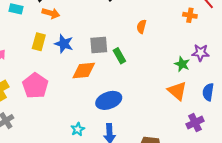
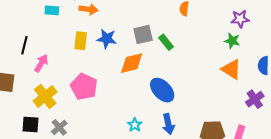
purple star: (201, 53) -> (240, 19), moved
blue ellipse: (109, 100) -> (162, 90), turned 75

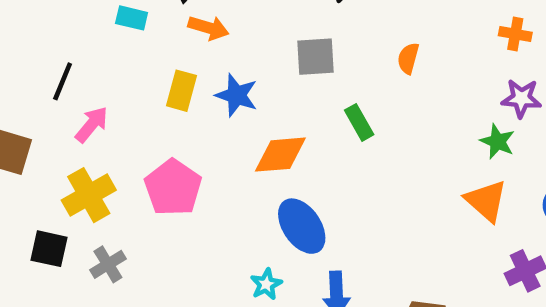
gray square: (143, 34) -> (315, 57), moved
blue ellipse: (162, 90) -> (302, 226), moved

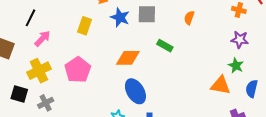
blue star: (237, 95) -> (120, 17), moved
green rectangle: (359, 122) -> (165, 46), turned -35
green star: (497, 142) -> (236, 66), moved
orange triangle: (486, 201) -> (221, 85), turned -35

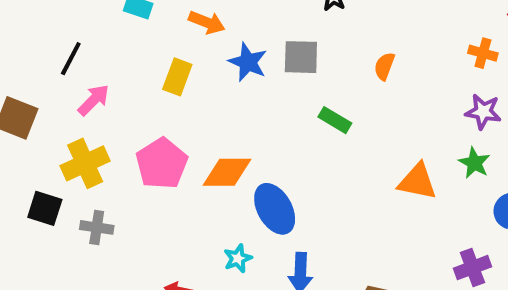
orange diamond: (128, 58) -> (227, 172), moved
orange triangle: (221, 85) -> (417, 182), moved
gray cross: (46, 103) -> (97, 227), turned 35

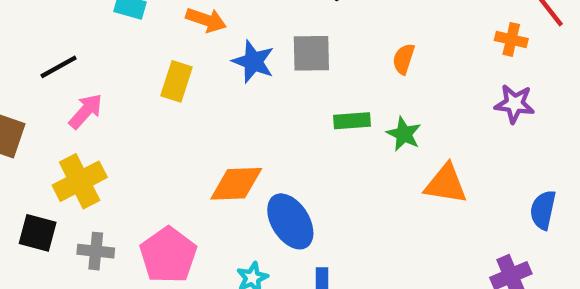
black line: (71, 59) -> (59, 67), turned 36
green rectangle: (335, 120) -> (352, 121), turned -32
green star: (474, 163) -> (404, 134), moved
pink pentagon: (162, 164) -> (168, 255), moved

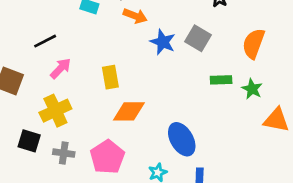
gray square: (311, 53) -> (198, 38), turned 30
orange semicircle: (404, 59) -> (254, 44), size x1.6
yellow rectangle: (177, 81) -> (110, 77), moved, turned -30
orange diamond: (236, 184) -> (129, 111), moved

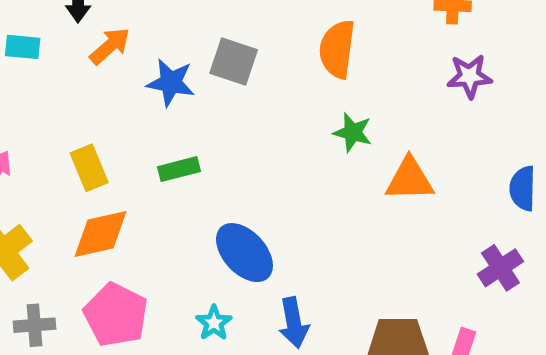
orange arrow: (135, 16) -> (110, 46), turned -50
green rectangle: (221, 80) -> (179, 169), moved
orange diamond: (129, 111) -> (101, 234), moved

